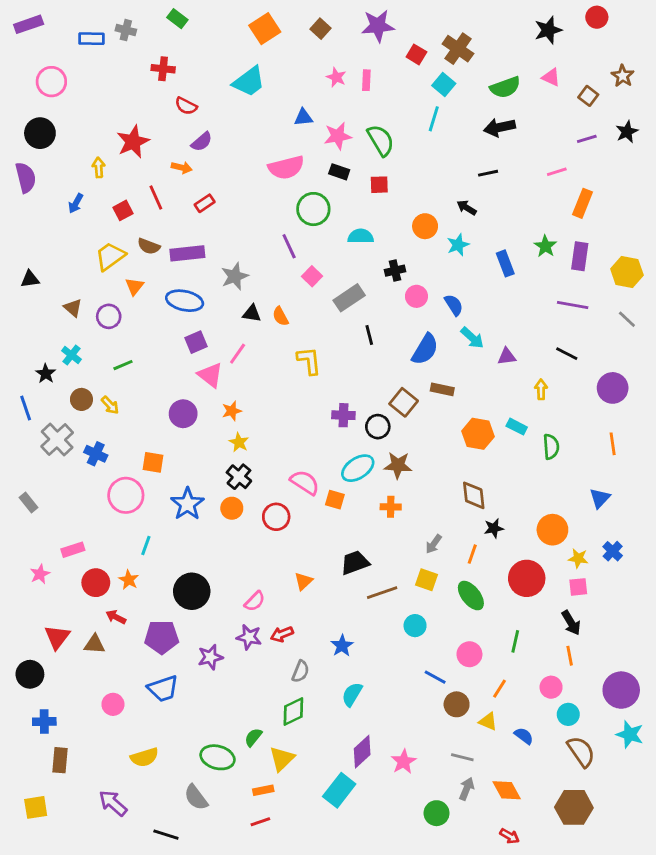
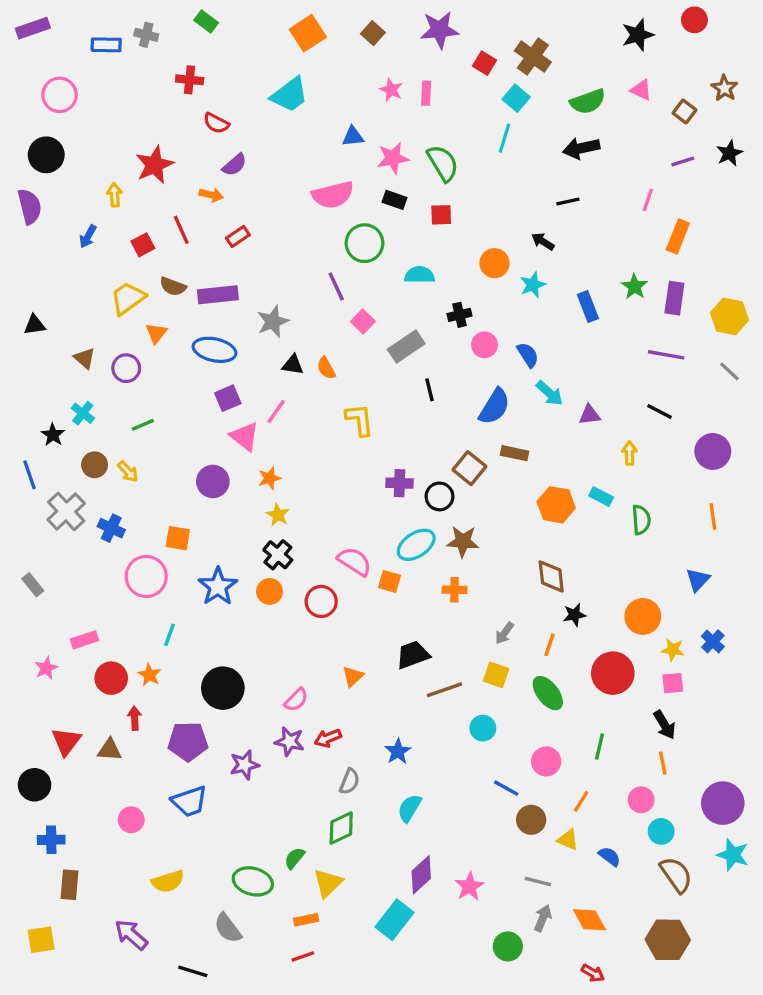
pink line: (557, 172) -> (648, 200), turned -54
red arrow: (116, 617) -> (135, 718), turned 60

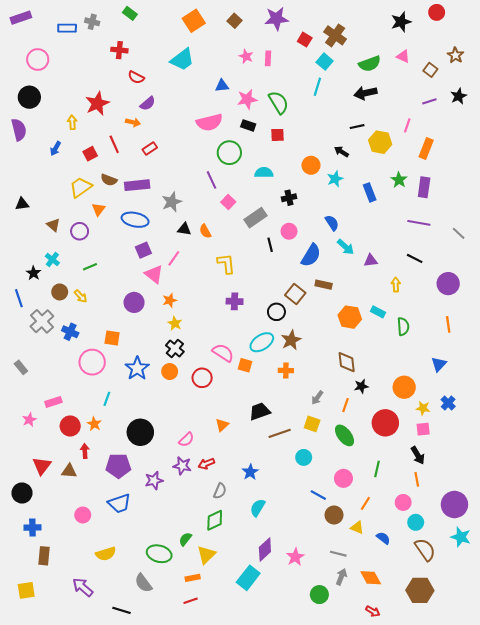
yellow hexagon: (729, 316) -> (380, 142), moved
pink circle: (484, 345) -> (289, 231), moved
purple cross: (399, 483) -> (235, 301), moved
brown star: (463, 541) -> (291, 340), turned -30

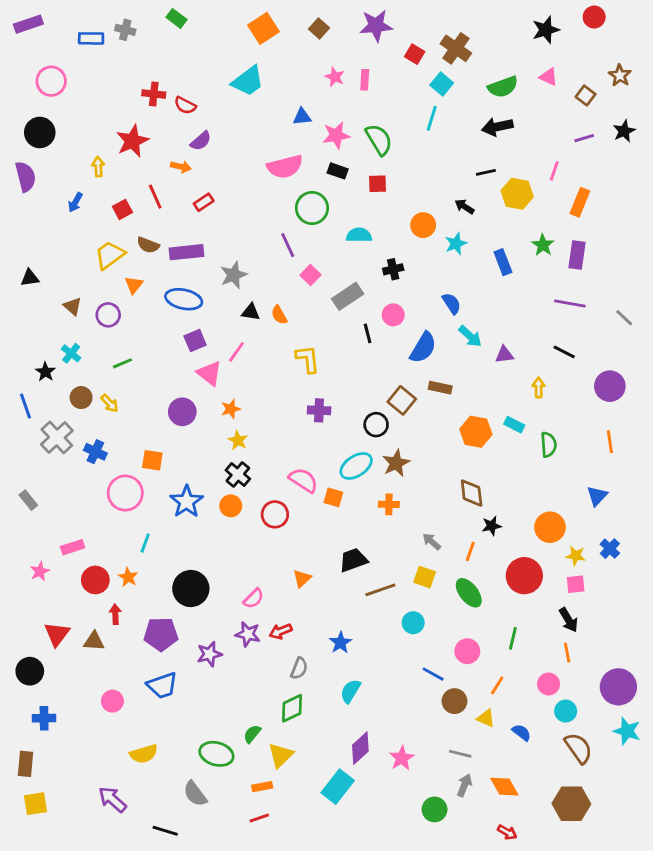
red cross: (119, 50) -> (154, 94), moved
gray arrow: (317, 398) -> (432, 541), turned 96
brown rectangle: (44, 556) -> (25, 764), moved

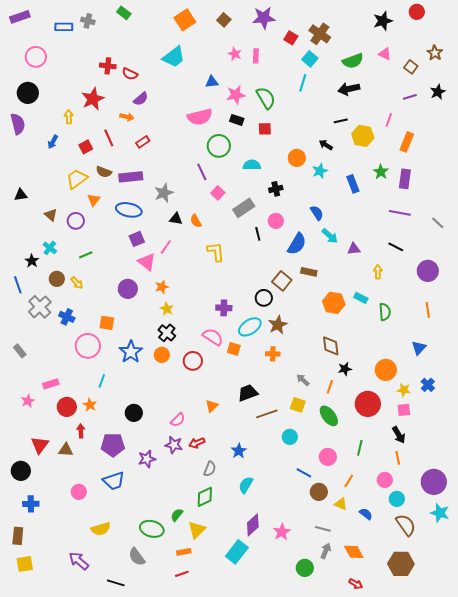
purple cross: (319, 410) -> (224, 308), moved
black circle: (191, 589) -> (134, 413), size x0.7

